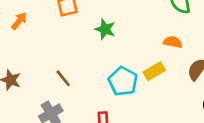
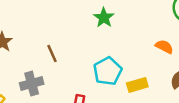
yellow rectangle: (154, 71) -> (137, 85), moved

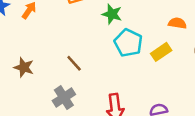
cyan pentagon: (108, 71) -> (128, 43), moved
yellow rectangle: (137, 85) -> (161, 52), moved

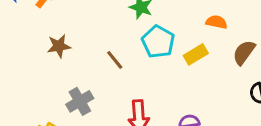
brown line: (74, 63) -> (115, 60), moved
brown star: (24, 67) -> (59, 46), moved, turned -30

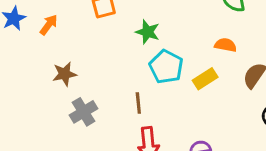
brown line: (115, 60) -> (138, 103), moved, turned 35
gray cross: (80, 101) -> (83, 112), moved

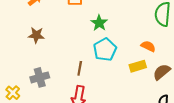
yellow rectangle: (205, 79) -> (138, 66), moved
gray cross: (83, 112) -> (40, 77), moved

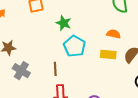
yellow rectangle: (138, 66) -> (108, 54), turned 35
gray cross: (40, 77) -> (21, 71), moved, turned -30

